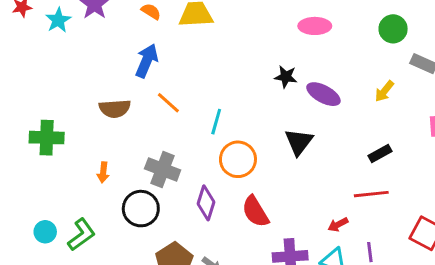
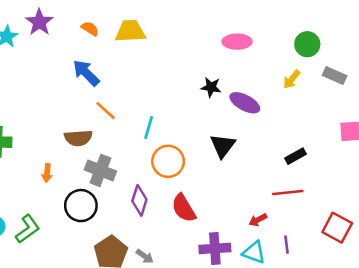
blue arrow: (147, 61) -> (86, 73), turned -68
yellow arrow: (384, 91) -> (292, 79), moved
brown semicircle: (115, 109) -> (78, 138), moved

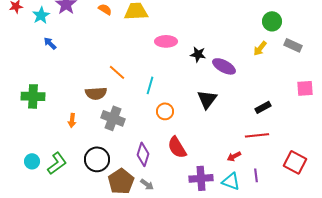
pink ellipse: (237, 42) -> (166, 41), moved
blue arrow: (86, 73) -> (50, 43), moved, size x0.6
orange circle: (168, 161) -> (165, 111), size x0.7
purple diamond: (139, 200) -> (143, 154), moved
black circle: (81, 206) -> (97, 159), moved

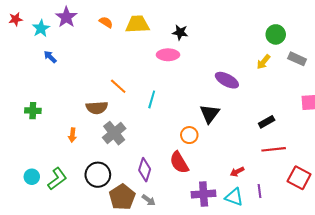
black star: (198, 54) -> (180, 32), moved
green cross: (33, 96) -> (33, 111), size x0.7
orange circle: (165, 111) -> (189, 135), moved
gray cross: (113, 118) -> (114, 133), turned 30
red line: (257, 135) -> (274, 149), moved

